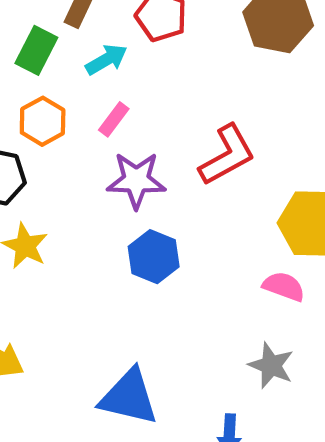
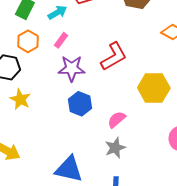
pink semicircle: (284, 287) -> (117, 119), moved, turned -60
gray star: (271, 365) -> (115, 148), moved, turned 30

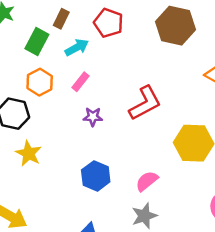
purple star: (72, 68) -> (93, 117), size x0.6
blue hexagon: (80, 104) -> (96, 176), moved

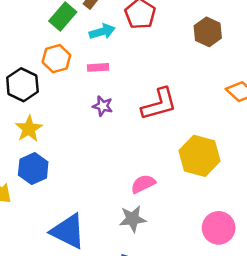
brown hexagon: (176, 26) -> (208, 32), size x0.7
pink rectangle: (80, 82) -> (98, 67), turned 36
blue hexagon: (96, 176) -> (33, 169), moved

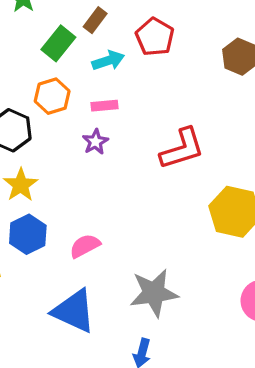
purple star: (103, 106) -> (95, 142), moved, turned 30
pink semicircle: (143, 184) -> (85, 246), moved
gray star: (133, 219) -> (154, 293), size x1.4

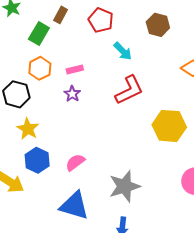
cyan arrow: (108, 61) -> (123, 51), moved, turned 72

